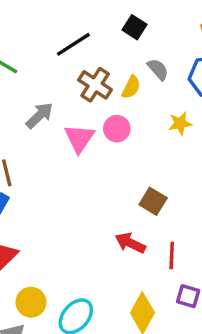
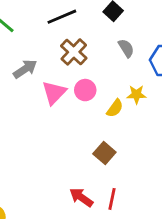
yellow semicircle: (131, 87) -> (115, 108), moved
red arrow: (130, 243) -> (81, 197), moved

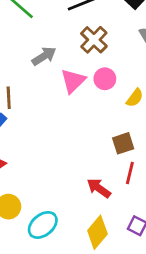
brown square: (104, 153) -> (123, 143), turned 30
red line: (112, 199) -> (130, 173), moved

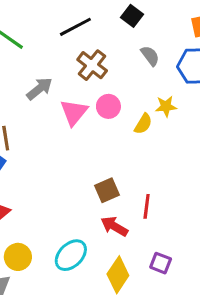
brown square: (123, 143) -> (107, 190), moved
cyan ellipse: (43, 225) -> (71, 255), moved

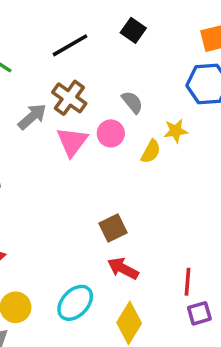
gray semicircle: (150, 56) -> (132, 102), moved
brown cross: (92, 65) -> (69, 98), moved
red line: (147, 206) -> (188, 282), moved
purple square: (161, 263) -> (199, 313), moved, turned -35

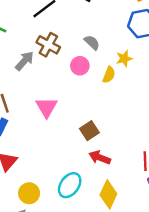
pink triangle: (72, 142) -> (47, 107), moved

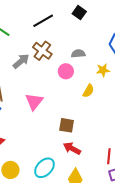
gray semicircle: (92, 43) -> (78, 54), turned -56
yellow semicircle: (109, 75) -> (88, 91), moved
brown square: (89, 131) -> (67, 125), turned 35

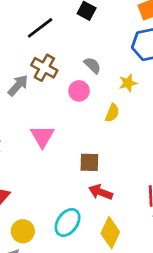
gray semicircle: (78, 54) -> (92, 65), turned 56

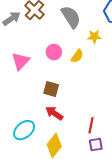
gray semicircle: (92, 65) -> (71, 17), size x1.6
pink circle: (79, 91) -> (54, 52), moved

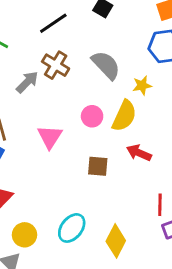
yellow semicircle: (77, 56) -> (124, 116), size x1.6
red arrow: (54, 113) -> (139, 153), moved

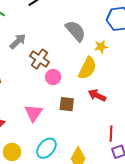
brown cross: (56, 65) -> (39, 59), moved
pink circle: (92, 116) -> (53, 77), moved
pink triangle: (50, 137) -> (34, 113), moved

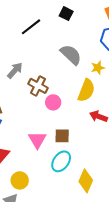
brown square: (67, 104) -> (62, 136), moved
cyan ellipse: (46, 148) -> (61, 161), moved

